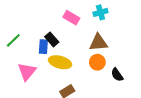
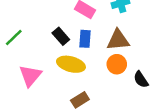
blue rectangle: (43, 47) -> (85, 39), moved

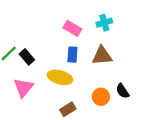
black rectangle: (61, 36) -> (27, 57), moved
orange circle: (117, 64) -> (101, 97), moved

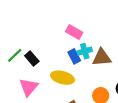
cyan cross: (104, 23) -> (85, 51), moved
blue rectangle: (72, 55) -> (74, 56), turned -32

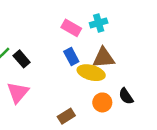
cyan cross: (85, 51) -> (99, 23), moved
yellow ellipse: (63, 78) -> (91, 73), moved

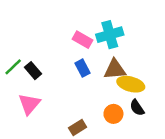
cyan cross: (99, 23) -> (110, 35), size x1.5
yellow ellipse: (91, 73) -> (131, 84), moved

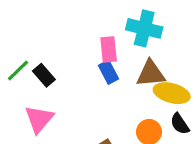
cyan cross: (110, 35) -> (144, 28), turned 30
pink rectangle: (83, 40) -> (109, 49), moved, turned 54

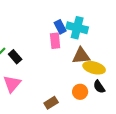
blue rectangle: (109, 72) -> (60, 27), moved

